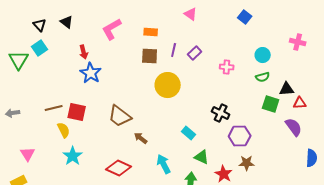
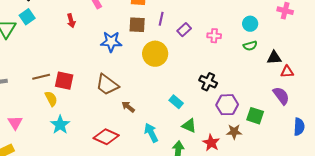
purple rectangle: (195, 53) -> (184, 30), moved
blue star: (91, 73) -> (111, 42), moved, turned -30
green square: (271, 104) -> (255, 116), moved

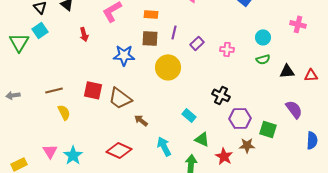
red triangle: (287, 72) -> (311, 75), moved
red square: (64, 81) -> (93, 90), moved
pink triangle: (15, 123) -> (50, 151), moved
cyan star: (60, 125) -> (73, 155), moved

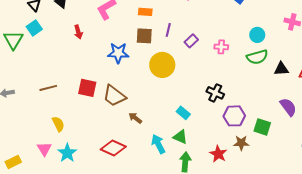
green semicircle: (263, 59) -> (257, 57), size x1.5
yellow semicircle: (64, 112) -> (58, 124), moved
green triangle: (202, 139) -> (180, 137), moved

